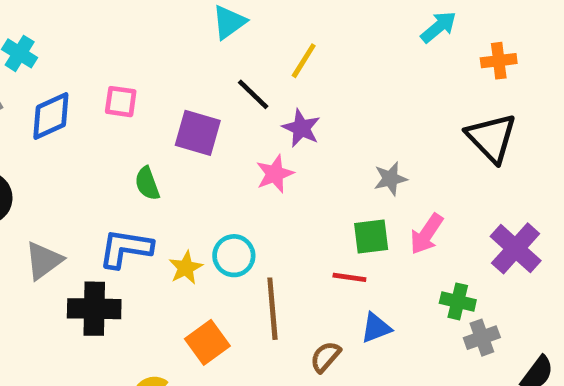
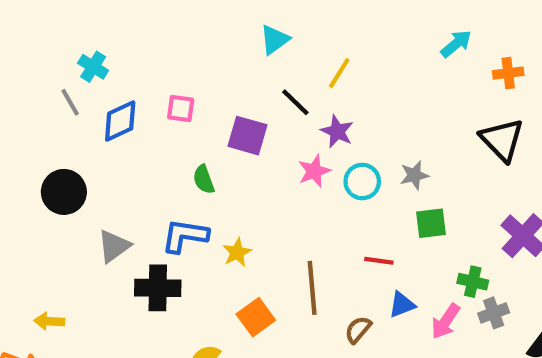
pink arrow: (426, 234) -> (446, 321), moved
green square: (371, 236) -> (431, 223), moved
cyan circle: (234, 256) -> (362, 182), moved

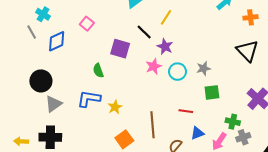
pink square: (181, 108) -> (87, 24), moved, turned 32
black circle: (64, 192) -> (41, 81), moved
black cross: (158, 288) -> (50, 137), moved

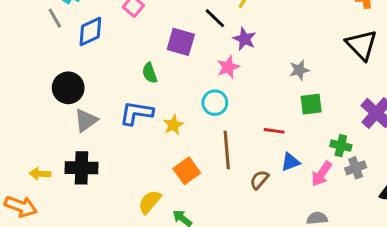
cyan circle: (177, 72) -> (215, 103), moved

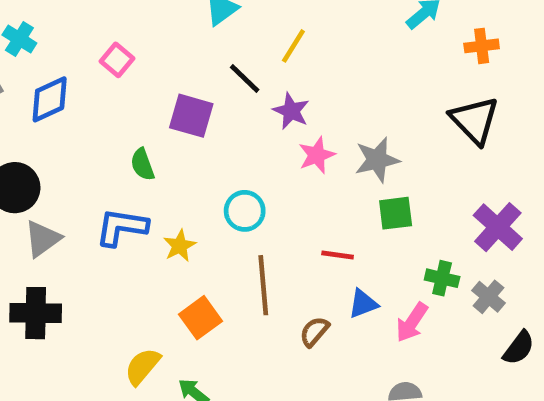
pink star: (228, 67) -> (317, 155), moved
gray star: (299, 70) -> (377, 160), size x1.4
gray cross: (356, 168) -> (488, 297), moved, turned -30

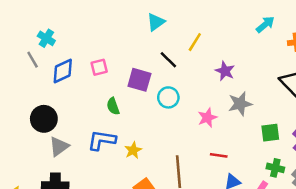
pink square: (117, 60) -> (99, 67), moved, turned 36
purple star: (291, 111) -> (225, 71), moved
pink star: (317, 155) -> (207, 118), moved
cyan circle: (245, 211) -> (168, 97), moved
green square: (396, 213) -> (270, 133), moved

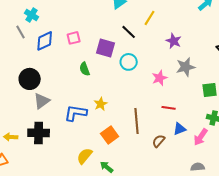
blue L-shape: (102, 140) -> (76, 113), moved

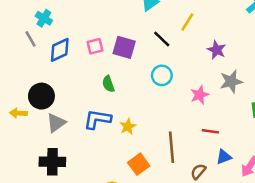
purple square: (106, 48) -> (124, 47), moved
blue L-shape: (76, 113) -> (97, 119), moved
yellow arrow: (11, 137) -> (18, 113), moved

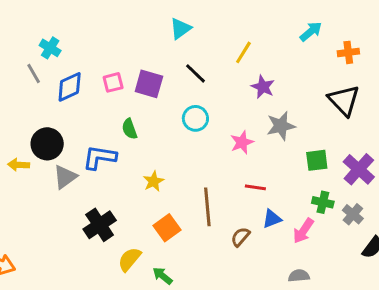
yellow line: (187, 22) -> (243, 52), moved
blue L-shape: (97, 119) -> (100, 157), moved
black cross: (52, 162) -> (100, 225), moved, turned -35

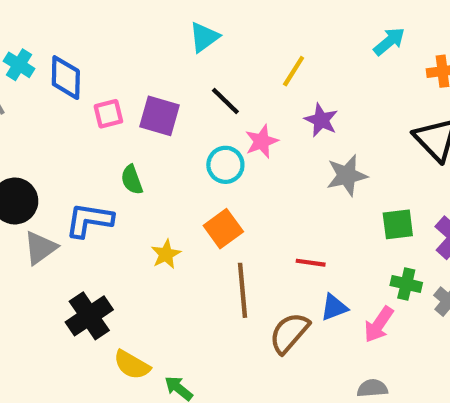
blue diamond: (70, 87) -> (66, 78), moved, turned -64
pink star: (242, 142) -> (262, 141), moved
orange square: (167, 228) -> (223, 229), moved
brown semicircle: (240, 237) -> (289, 333), size x1.5
yellow semicircle: (130, 259) -> (132, 365), turned -100

